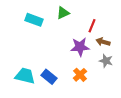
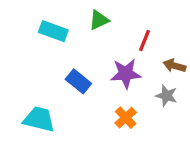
brown arrow: (103, 42) -> (174, 66), moved
blue rectangle: (49, 77) -> (78, 81), moved

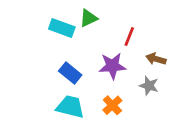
cyan rectangle: (53, 31) -> (62, 28), moved
cyan trapezoid: (39, 119) -> (70, 107), moved

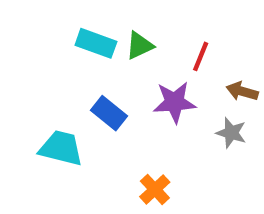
green triangle: (88, 18) -> (140, 46), moved
orange cross: (112, 105) -> (155, 189), moved
cyan trapezoid: (70, 107) -> (61, 148), moved

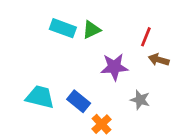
red line: (201, 56) -> (146, 37), moved
blue rectangle: (109, 113) -> (79, 101), moved
gray star: (231, 133) -> (140, 100), moved

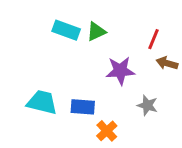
blue rectangle: (79, 101) -> (83, 107), turned -35

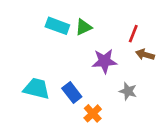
blue rectangle: (83, 107) -> (72, 93), turned 48

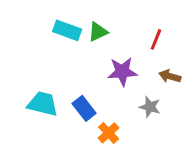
brown arrow: (145, 55) -> (170, 76), moved

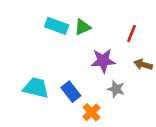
gray star: (150, 107) -> (116, 89), moved

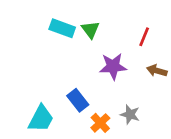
green triangle: (82, 27) -> (90, 30), turned -42
cyan trapezoid: (36, 88) -> (41, 119), moved, turned 104
gray star: (116, 89) -> (130, 114), moved

